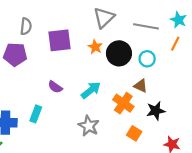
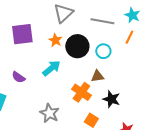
brown triangle: (141, 86) -> (97, 76), turned -32
cyan arrow: (91, 90) -> (51, 68), moved
black star: (156, 111) -> (111, 99), turned 30

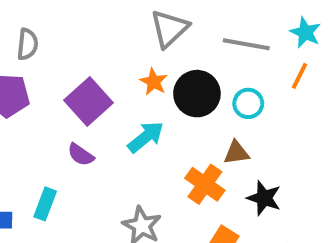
purple square: (22, 34) -> (89, 101), moved, turned -35

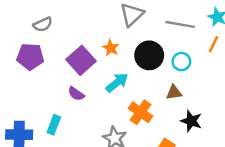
gray semicircle: (27, 44) -> (43, 24), turned 60
orange star: (154, 82) -> (111, 48), moved
orange cross: (205, 184) -> (141, 112), moved

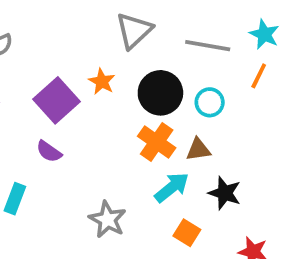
cyan arrow: (117, 83) -> (172, 187), moved
orange cross: (141, 112) -> (157, 142), moved

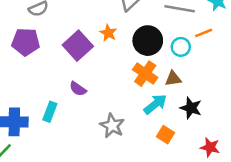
orange line: (259, 76) -> (204, 33), moved, turned 42
purple semicircle: (49, 151) -> (78, 89), moved

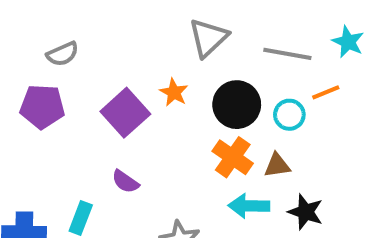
cyan arrow: (155, 104) -> (249, 206), turned -140

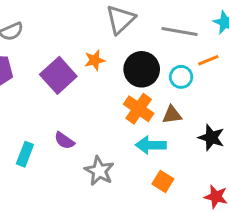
orange star: (174, 92) -> (95, 60), turned 30
purple semicircle: (125, 182) -> (64, 141), moved
black star: (306, 212) -> (211, 138), moved

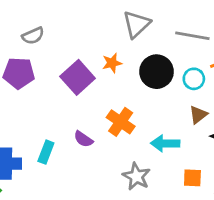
orange cross: (139, 109) -> (121, 122), moved
brown triangle: (172, 115) -> (198, 115), moved, turned -30
gray star: (99, 171) -> (136, 176), moved
orange square: (163, 181) -> (192, 178), moved, turned -30

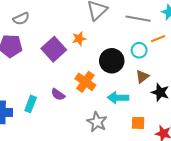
black circle: (157, 72) -> (112, 61), moved

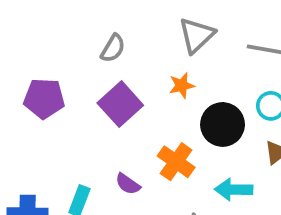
gray semicircle: (21, 19) -> (113, 48), moved, turned -35
orange star: (79, 39) -> (182, 85), moved

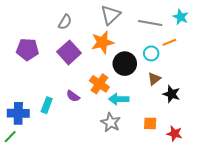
orange star: (182, 85) -> (102, 42), size x1.6
cyan arrow: (234, 190) -> (119, 99), moved

